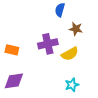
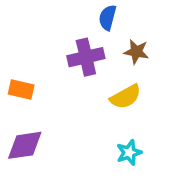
purple cross: (48, 44) -> (86, 57), moved

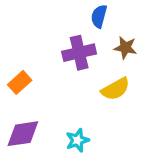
orange rectangle: (21, 90) -> (20, 82), turned -55
cyan star: (129, 153) -> (77, 140), moved

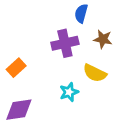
yellow semicircle: (115, 89) -> (95, 73), turned 55
cyan star: (77, 140) -> (69, 92), moved

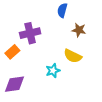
purple cross: (65, 43) -> (30, 33), moved

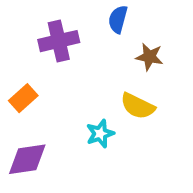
purple cross: (30, 33) -> (59, 41), moved

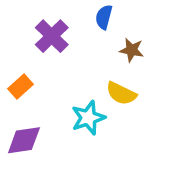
purple cross: (59, 41) -> (52, 36), turned -32
cyan star: (100, 134) -> (88, 118), size x1.4

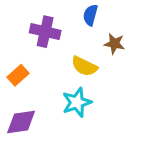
purple cross: (52, 36) -> (45, 32), turned -32
yellow semicircle: (121, 93) -> (84, 66), moved

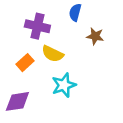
yellow semicircle: (84, 66) -> (53, 54), moved
orange rectangle: (18, 75) -> (25, 63), moved

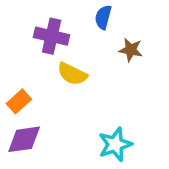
orange rectangle: (25, 63) -> (19, 101), moved
cyan star: (64, 85) -> (115, 144), moved

